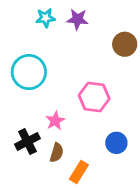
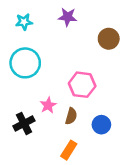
cyan star: (46, 18) -> (24, 22), moved
brown semicircle: (57, 153) -> (71, 116), moved

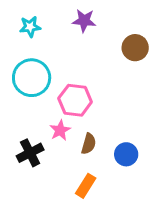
pink hexagon: (82, 85) -> (75, 100), moved

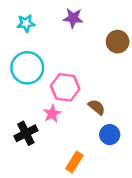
brown semicircle: (89, 144) -> (97, 107), moved, turned -66

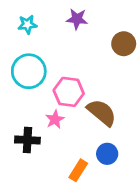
brown semicircle: (97, 107) -> (102, 113), size x1.6
black cross: (26, 133) -> (27, 140), turned 30
blue circle: (110, 135) -> (107, 154), moved

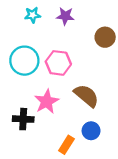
cyan star: (27, 24) -> (33, 15), moved
pink hexagon: (69, 92) -> (58, 63), moved
pink star: (55, 119) -> (47, 102), size x1.5

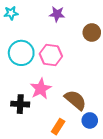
cyan star: (33, 15) -> (11, 13), moved
brown semicircle: (86, 96) -> (75, 100), moved
blue circle: (91, 131) -> (90, 120), moved

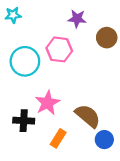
purple star: (57, 14) -> (77, 19), moved
pink hexagon: (51, 55) -> (59, 49), moved
orange rectangle: (58, 127) -> (58, 138), moved

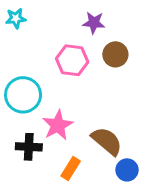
brown circle: (107, 38) -> (115, 54), moved
cyan circle: (25, 61) -> (23, 95), moved

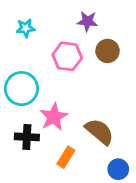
cyan star: (16, 18) -> (26, 28), moved
blue circle: (127, 170) -> (118, 169), moved

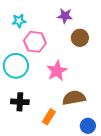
pink hexagon: (67, 56) -> (35, 42), moved
pink star: (54, 117) -> (57, 71), moved
brown semicircle: (99, 132) -> (74, 98), turned -50

